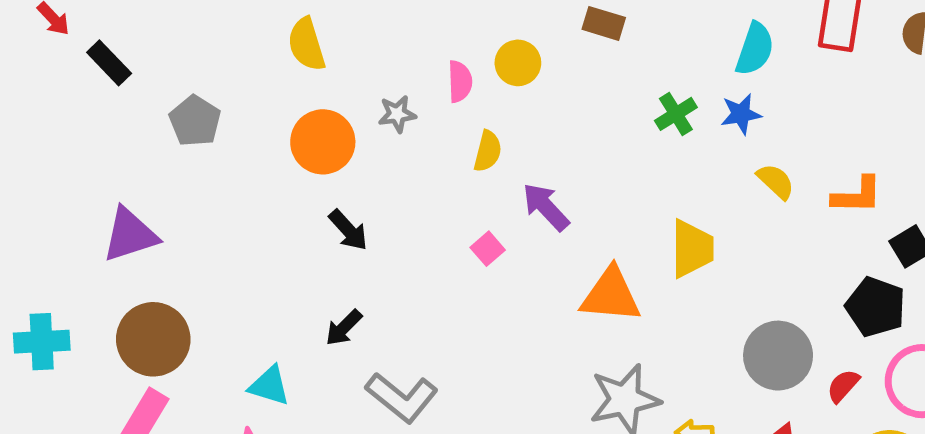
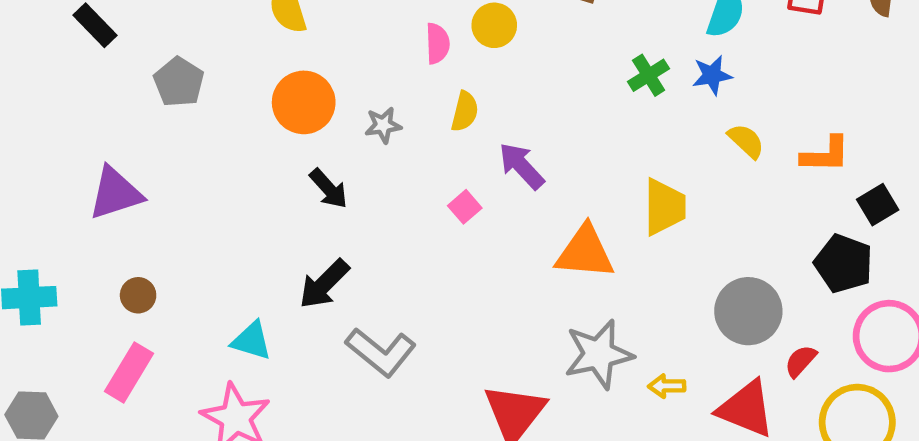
gray star: (397, 114) -> (383, 125), moved
black arrow: (344, 328) -> (324, 284), size x1.4
brown circle: (153, 339) -> (138, 295), size x0.5
red semicircle: (843, 386) -> (801, 361), moved

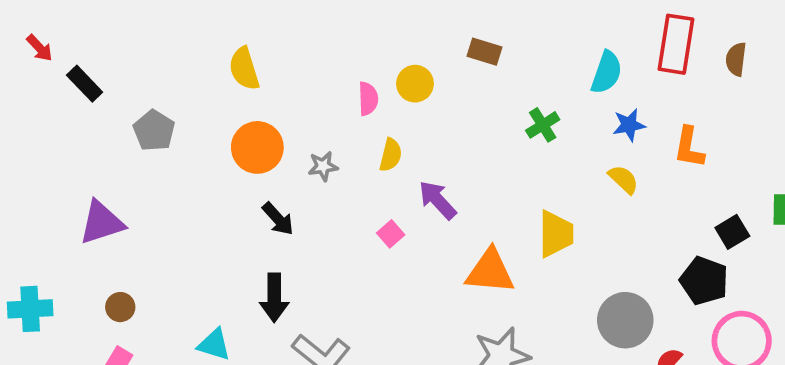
blue star: (712, 75) -> (629, 125), moved
orange L-shape: (825, 155) -> (689, 147), moved, turned 99
black arrow: (324, 284) -> (274, 298), turned -45

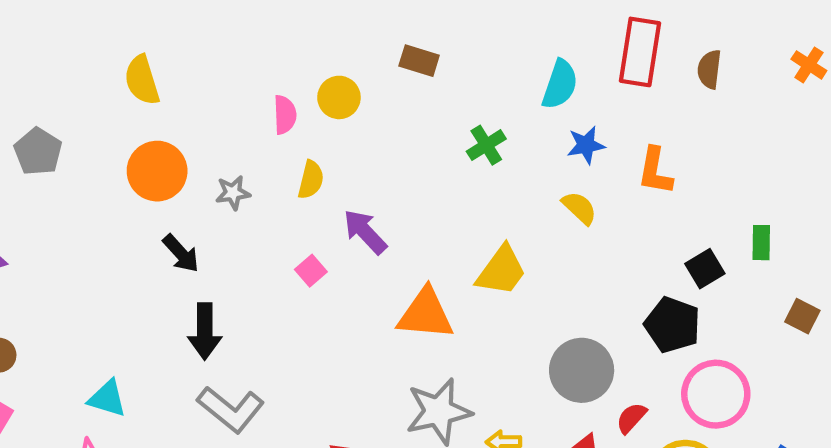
yellow trapezoid: (556, 234) -> (501, 271), turned 36
black arrow: (274, 298) -> (205, 331), moved

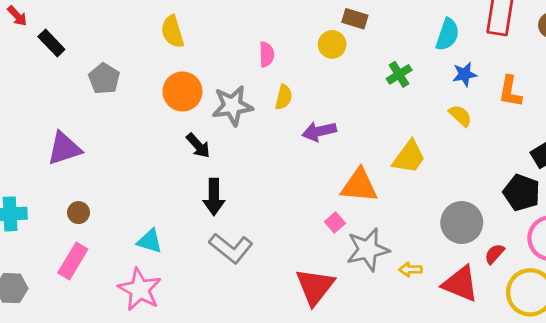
yellow circle: (339, 97) -> (332, 44), moved
gray star: (233, 193) -> (232, 106), size x1.8
purple arrow: (365, 232) -> (319, 131), turned -60
pink square: (311, 271) -> (335, 223), moved

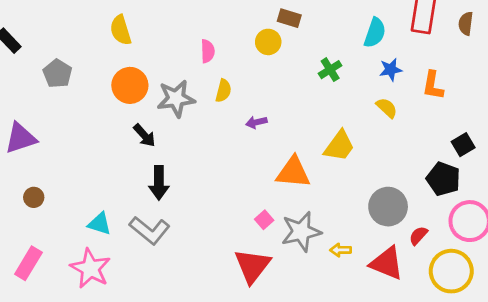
purple arrow: (319, 131) -> (256, 122), size x0.7
pink square: (335, 223) -> (264, 220), moved
gray L-shape: (231, 248) -> (150, 230), moved
pink rectangle: (73, 261) -> (28, 263), moved

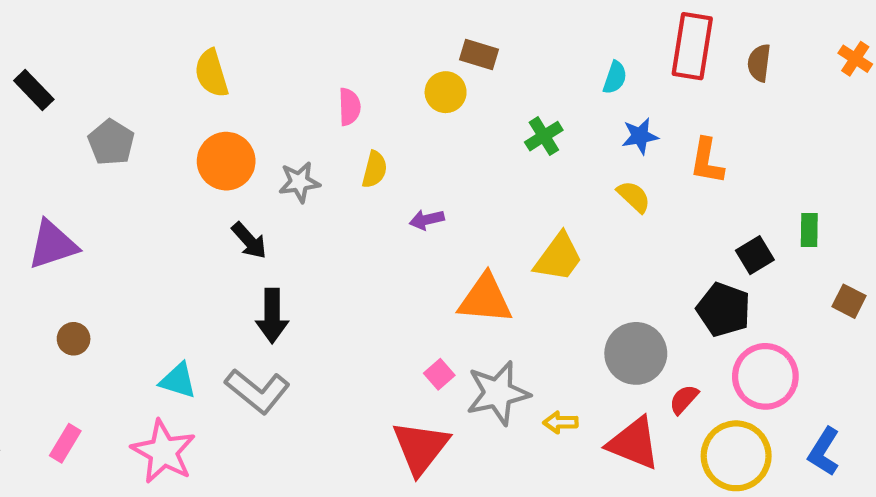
cyan semicircle: (375, 33) -> (615, 78), size x0.7
gray star: (176, 99) -> (299, 182), size x0.7
pink rectangle: (28, 263) -> (65, 443), size x0.7

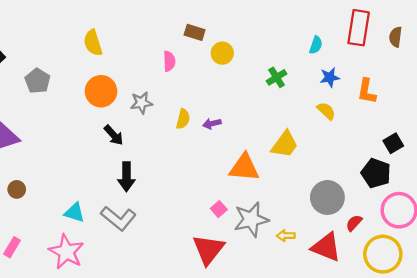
brown rectangle: (479, 55) -> (195, 32), moved
yellow semicircle: (375, 169) -> (183, 119), moved

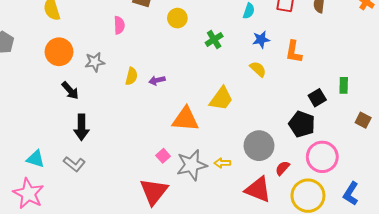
yellow circle: (222, 53) -> (177, 18), moved
gray L-shape: (118, 218) -> (74, 164), size x0.7
yellow arrow: (286, 236) -> (222, 163), moved

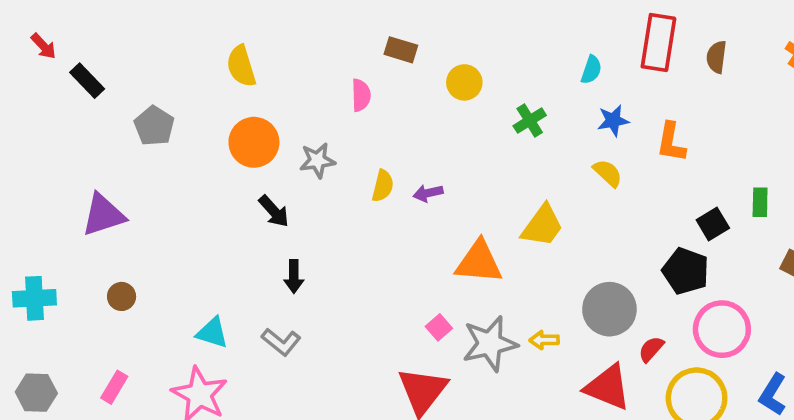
black arrow: (81, 127) -> (294, 277), size x0.7

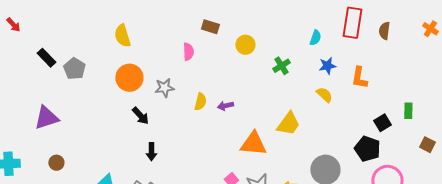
black rectangle: (87, 81) -> (46, 58), moved

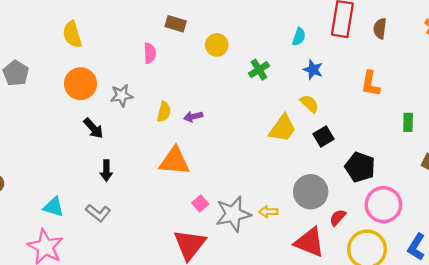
blue star: (327, 66) -> (313, 70), turned 30
orange L-shape: (359, 78) -> (371, 84), moved
black square: (382, 123) -> (324, 137), moved
yellow trapezoid: (288, 124) -> (282, 128), moved
orange triangle: (253, 144) -> (174, 161), moved

